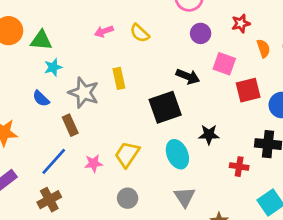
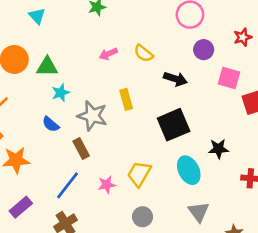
black arrow: (188, 77) -> (175, 79), moved

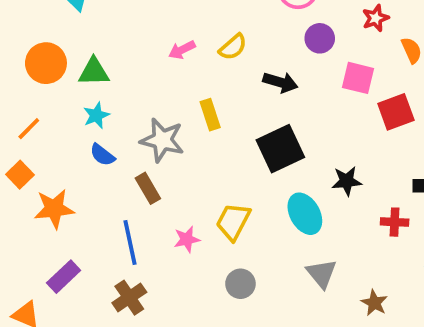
yellow semicircle: (144, 53) -> (233, 47), turned -78
cyan star: (61, 93) -> (96, 115), moved
blue line: (67, 185) -> (130, 242), turned -48

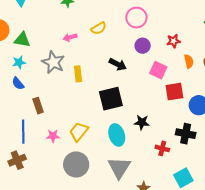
yellow semicircle: (233, 47) -> (99, 28), moved
gray star: (162, 140) -> (53, 62), moved
gray triangle: (321, 274) -> (119, 168), size x1.4
gray circle: (240, 284) -> (76, 164), size x1.6

